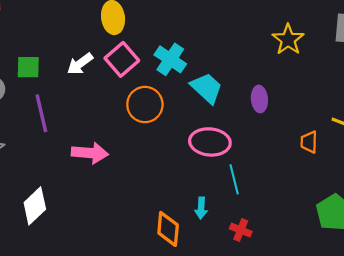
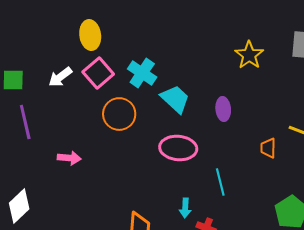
pink arrow: (90, 153) -> (69, 158), size x0.7
cyan line: (234, 179) -> (220, 182), moved
cyan arrow: (201, 208) -> (185, 208), moved

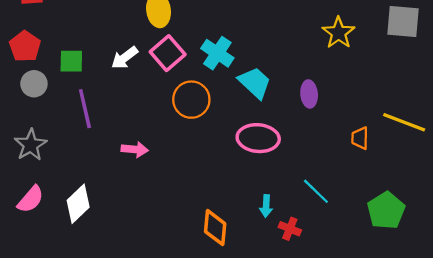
cyan line: (220, 182) -> (316, 191), moved, turned -32

